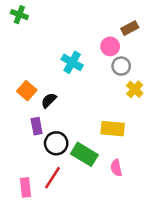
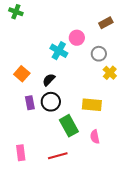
pink circle: (110, 46) -> (77, 38), moved
black semicircle: (49, 100) -> (49, 80), moved
black circle: (56, 143) -> (51, 102), moved
green rectangle: (84, 154) -> (69, 126), turned 30
red line: (52, 178) -> (58, 156), moved, turned 42

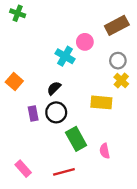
brown rectangle: (106, 23) -> (117, 25), size x1.5
gray circle: (99, 54) -> (118, 61), moved
orange square: (22, 74) -> (14, 82), moved
yellow rectangle: (92, 105) -> (101, 102), moved
pink rectangle: (21, 153) -> (23, 169), turned -35

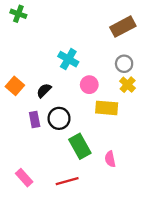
pink circle: (85, 42) -> (89, 85), moved
black semicircle: (54, 88) -> (44, 90), moved

